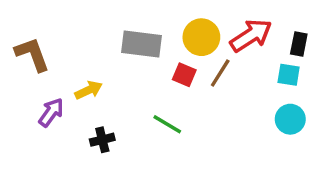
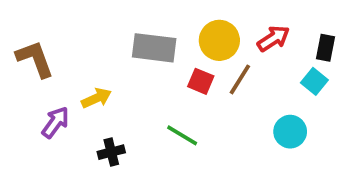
red arrow: (251, 35) -> (273, 38), size x0.7
cyan square: (289, 75) -> (314, 81), turned 30
cyan circle: (290, 119) -> (290, 132), moved

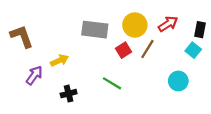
red square: (201, 81) -> (123, 50), turned 35

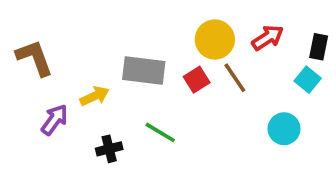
gray rectangle: (95, 30) -> (144, 70), moved
brown line: (147, 49) -> (235, 78), turned -66
green line: (112, 83) -> (160, 132), moved

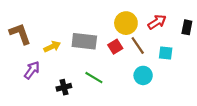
cyan square: (308, 80) -> (166, 53), moved, turned -32
yellow arrow: (95, 96) -> (52, 47), moved
cyan circle: (284, 129) -> (143, 75), moved

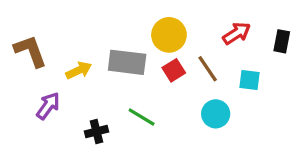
yellow circle: (126, 23) -> (169, 35), moved

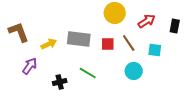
yellow circle: (169, 35) -> (115, 13), moved
red square: (174, 70) -> (108, 44), turned 32

